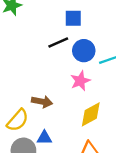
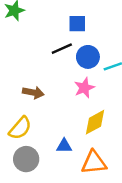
brown arrow: (42, 102) -> (33, 93), moved
blue triangle: (44, 138) -> (64, 146), moved

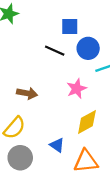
black line: (62, 49) -> (55, 51), turned 48
blue circle: (88, 57) -> (88, 48), moved
blue triangle: (64, 146) -> (57, 145), turned 35

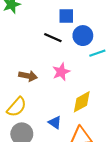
pink star: (77, 89) -> (61, 72), moved

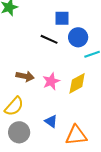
pink star: (61, 72) -> (51, 81), moved
yellow diamond: (82, 102) -> (77, 83), moved

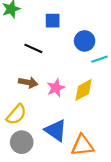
blue square: (62, 18) -> (53, 21), moved
black line: (49, 39) -> (33, 48), moved
blue triangle: (51, 121) -> (56, 130), size x1.6

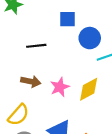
blue square: (53, 21) -> (67, 19), moved
black line: (33, 48) -> (36, 46), turned -30

